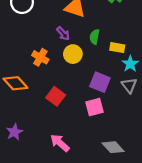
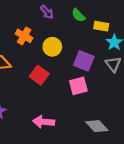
green semicircle: (95, 37) -> (78, 15), turned -56
yellow circle: (73, 54) -> (52, 47), moved
pink arrow: (60, 143) -> (44, 122), turned -36

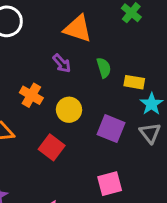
green semicircle: (78, 15) -> (104, 68), turned -152
pink square: (78, 86) -> (110, 184), moved

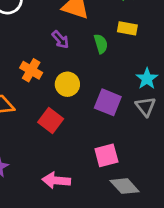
yellow rectangle: (134, 82) -> (127, 28), moved

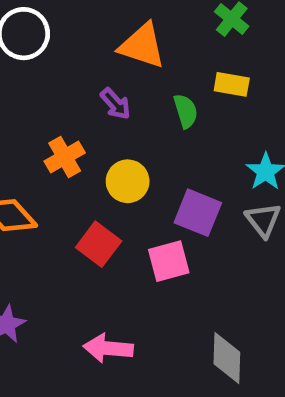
orange cross: (31, 70) -> (65, 157), turned 30
pink square: (106, 155) -> (169, 261), moved
gray diamond: (125, 186) -> (227, 358), turned 44

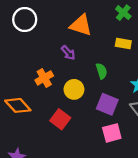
green semicircle: (186, 111) -> (101, 71), moved
pink square: (169, 261) -> (112, 133), moved

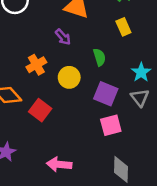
yellow rectangle: (123, 44) -> (123, 27), turned 56
red square: (60, 119) -> (40, 110), moved

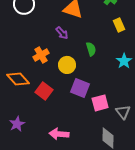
yellow rectangle: (123, 27) -> (119, 25), moved
purple square: (106, 94) -> (80, 88), moved
gray triangle: (140, 98) -> (123, 112), moved

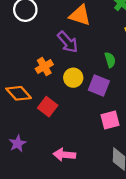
purple arrow: (62, 33) -> (68, 42), size x1.5
green semicircle: (91, 49) -> (110, 60), moved
purple square: (80, 88) -> (99, 85), moved

